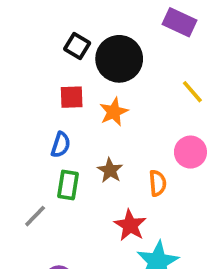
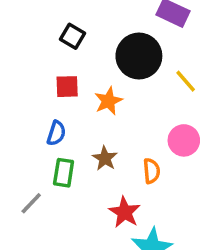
black circle: (119, 59) -> (139, 56), moved

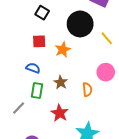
blue semicircle: (56, 133) -> (33, 68), turned -88
red star: (125, 212) -> (60, 113), moved

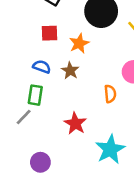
brown star: (61, 82) -> (70, 71), moved
green rectangle: (37, 91) -> (35, 95), moved

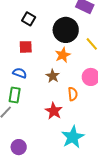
orange star: (79, 43) -> (63, 55), moved
brown star: (70, 71) -> (53, 76), moved
red star: (75, 124) -> (54, 111), moved

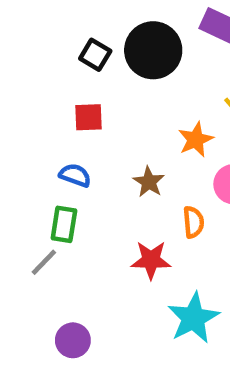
black circle: (66, 30) -> (153, 50), moved
orange star: (63, 55) -> (196, 140), moved
red star: (54, 111) -> (151, 260), turned -30

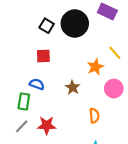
orange semicircle: (193, 222) -> (94, 116), moved
green rectangle: (64, 224) -> (24, 102), moved
red star: (151, 260) -> (47, 125), moved

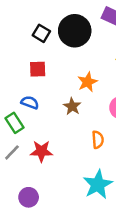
orange star: (95, 67) -> (88, 82), moved
green rectangle: (24, 102) -> (14, 123), turned -42

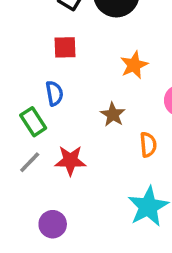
blue semicircle: (30, 102) -> (54, 93), turned 60
brown star: (72, 106) -> (113, 115), moved

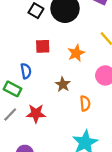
red square: (65, 47) -> (43, 46), moved
green rectangle: (33, 122) -> (12, 89), turned -30

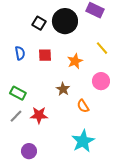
blue semicircle: (26, 71) -> (20, 53), moved
orange semicircle: (85, 103) -> (83, 106), turned 152

